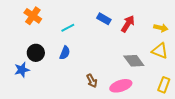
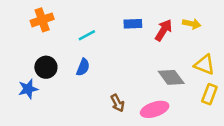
orange cross: (33, 16) -> (42, 20), turned 36
blue rectangle: (104, 19) -> (133, 24), turned -32
yellow arrow: (161, 28) -> (192, 24), moved
yellow rectangle: (164, 85) -> (209, 94), moved

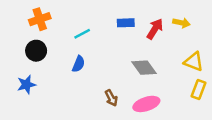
black circle: (46, 67) -> (36, 51), moved
gray diamond: (171, 77) -> (144, 68), moved

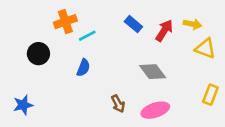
orange cross: (40, 19) -> (65, 22), moved
blue rectangle: (126, 23) -> (133, 24), turned 42
yellow triangle: (194, 62) -> (205, 48), moved
blue star: (26, 85) -> (23, 105), moved

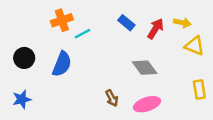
black circle: (38, 54) -> (24, 58), moved
blue semicircle: (83, 68) -> (62, 64), moved, size x1.5
yellow rectangle: (210, 95) -> (199, 90), turned -30

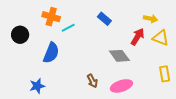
orange cross: (62, 20) -> (51, 17), turned 36
red arrow: (156, 29) -> (138, 37), moved
black circle: (24, 58) -> (20, 35), moved
blue star: (22, 99) -> (37, 86), moved

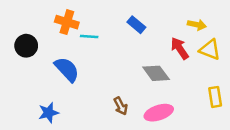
cyan line: (68, 28) -> (89, 37), turned 32
red arrow: (138, 37) -> (180, 48), turned -66
blue semicircle: (51, 53) -> (67, 69), turned -65

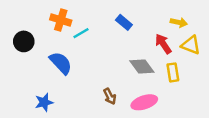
cyan line: (89, 37) -> (81, 33), turned -35
yellow rectangle: (215, 97) -> (173, 72), moved

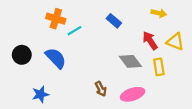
yellow arrow: (179, 22) -> (159, 13), moved
black circle: (24, 41) -> (22, 55), moved

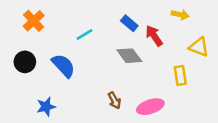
orange cross: (56, 19) -> (34, 21), moved, turned 30
red arrow: (150, 41) -> (154, 36), moved
gray diamond: (130, 61) -> (129, 56), moved

